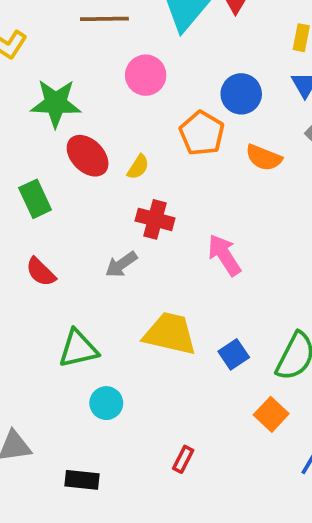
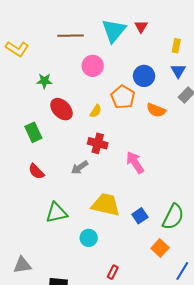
green star: (56, 103) -> (44, 81), size x0.6
yellow semicircle: (138, 167) -> (96, 111), moved
cyan circle: (106, 403) -> (89, 238), moved

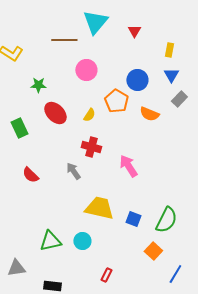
cyan triangle: (114, 31) -> (95, 22), moved
green rectangle: (33, 132) -> (19, 128), moved
gray arrow: (80, 167) -> (73, 171), turned 90
green triangle: (56, 213) -> (50, 241), moved
blue square: (140, 216) -> (133, 219), turned -35

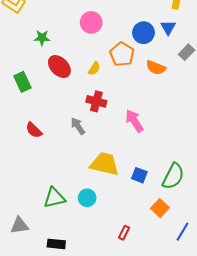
blue triangle: (171, 75) -> (168, 28), moved
red rectangle: (106, 275) -> (124, 233), moved

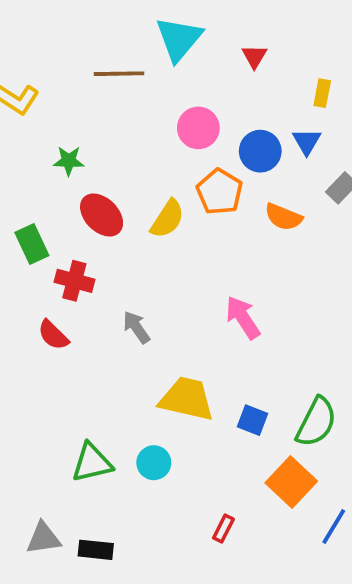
pink circle: (91, 22) -> (198, 128), moved
yellow semicircle: (94, 69) -> (167, 219), size x1.5
red cross: (96, 101) -> (74, 281), moved
orange square: (160, 208) -> (291, 482), size x1.4
gray triangle: (19, 225) -> (44, 538), moved

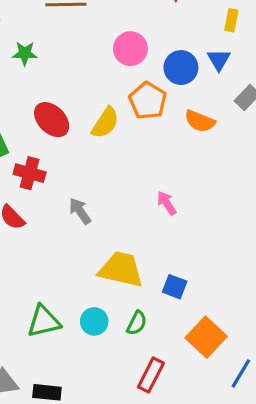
green star: (69, 161) -> (25, 53), moved
pink arrow: (243, 318) -> (167, 203), size x0.7
green semicircle: (316, 422) -> (137, 323), moved, size x0.6
red rectangle: (223, 528) -> (151, 375), size x1.5

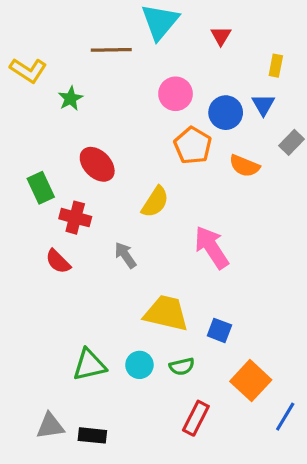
green star: (25, 53) -> (71, 98), turned -30
yellow semicircle: (105, 123) -> (155, 202), moved
pink arrow: (167, 203) -> (212, 247), size x1.8
green semicircle: (137, 323) -> (182, 366), turned 50

